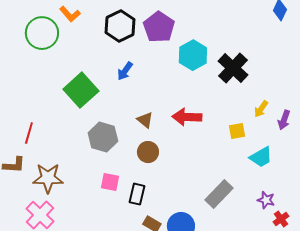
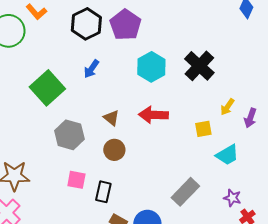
cyan hexagon: (193, 55) -> (151, 67), moved

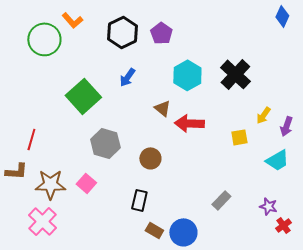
purple pentagon: (125, 25) -> (161, 33), size x0.7
brown triangle: (111, 118) -> (162, 108), moved
cyan trapezoid: (227, 155) -> (277, 160), moved
pink square: (76, 180) -> (86, 183), moved, turned 30
gray rectangle: (185, 192) -> (221, 200), size x0.7

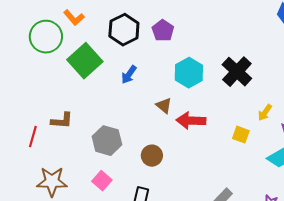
green square: (83, 96) -> (85, 61), moved
yellow square: (239, 137) -> (241, 135), turned 30
brown L-shape: (16, 171) -> (62, 121), moved
pink square: (86, 183) -> (102, 181), moved

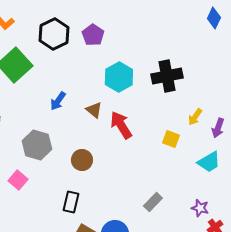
black cross: (237, 72) -> (167, 76), turned 36
blue arrow: (129, 75) -> (58, 101), moved
red arrow: (191, 121) -> (121, 125), turned 56
pink square: (102, 181) -> (18, 180), moved

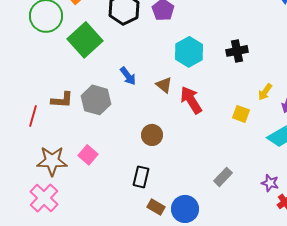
black cross: (167, 76) -> (237, 51), size x0.7
blue arrow: (58, 101) -> (128, 76), turned -72
gray hexagon: (37, 145) -> (96, 100), moved

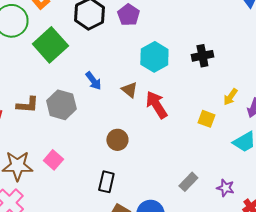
purple star: (270, 183) -> (225, 188), moved

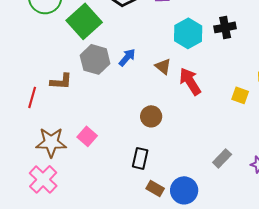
black cross: (202, 56) -> (225, 27), moved
blue arrow: (93, 81) -> (127, 57), turned -102
gray hexagon: (61, 105) -> (95, 59), moved

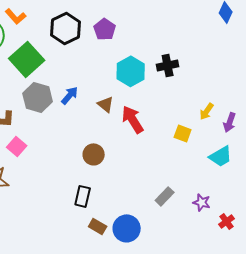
pink square: (87, 136) -> (17, 146), moved

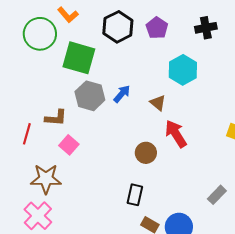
green square: (27, 59) -> (79, 58), turned -32
black cross: (168, 65) -> (206, 28), moved
red arrow: (133, 119) -> (176, 134), moved

